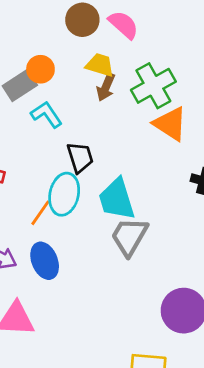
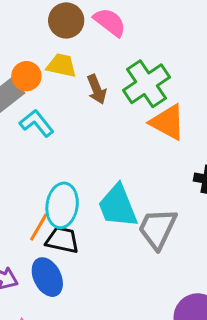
yellow trapezoid: (100, 65) -> (61, 65), moved
brown arrow: (106, 87) -> (97, 89), turned -40
black trapezoid: (80, 157) -> (62, 240), moved, turned -56
gray trapezoid: (129, 237) -> (157, 229), moved

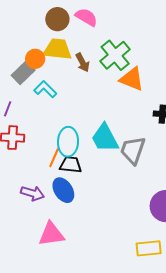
yellow trapezoid: (61, 65) -> (58, 49), size x1.4

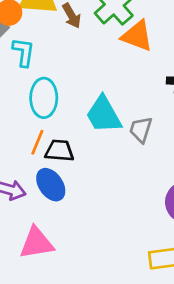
cyan L-shape: (45, 89) -> (23, 52), turned 55
cyan ellipse: (68, 142) -> (44, 98), moved
gray trapezoid: (133, 150) -> (141, 130), size x0.7

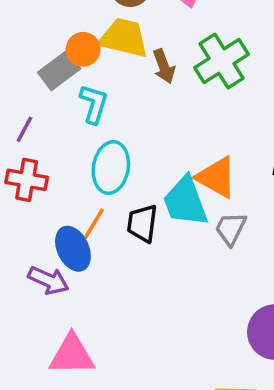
orange triangle: (137, 36) -> (216, 177), moved
black trapezoid: (59, 151) -> (142, 223), moved, turned -96
blue ellipse: (51, 185) -> (73, 249), moved

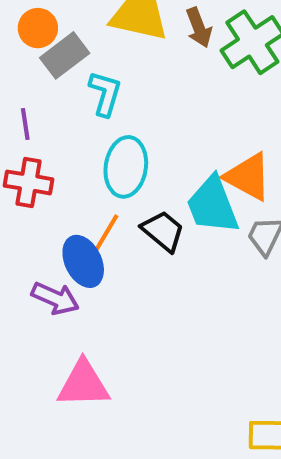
orange circle: (83, 49) -> (38, 28), moved
brown arrow: (164, 66) -> (199, 28), moved
purple line: (24, 129) -> (25, 124), turned -36
black trapezoid: (142, 223) -> (163, 231), turned 123

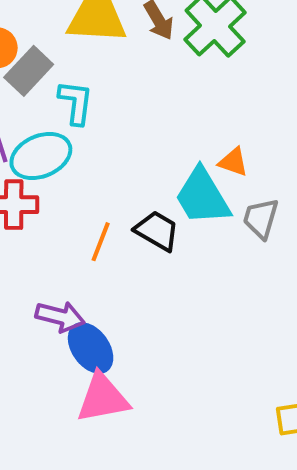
cyan ellipse: (126, 167) -> (41, 156), moved, turned 68
orange triangle: (248, 177) -> (233, 162), size x0.6
blue ellipse: (83, 261) -> (91, 348), moved

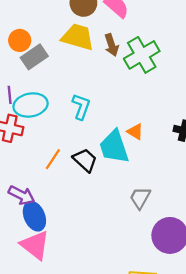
cyan L-shape: (76, 102) -> (81, 107), moved
gray trapezoid: (261, 218) -> (140, 198), moved
pink triangle: (103, 398) -> (35, 245), turned 36

